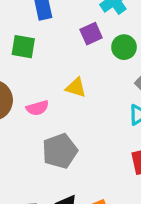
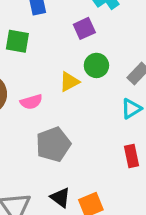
green circle: (124, 47) -> (96, 65), moved
yellow triangle: (76, 87) -> (69, 82), turned -45

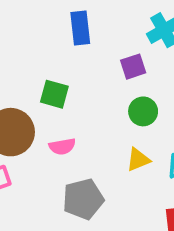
green square: (17, 41) -> (54, 94), moved
yellow triangle: (69, 82) -> (138, 160), moved

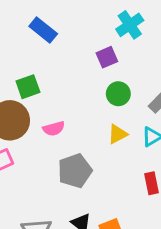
blue rectangle: (80, 28) -> (43, 30), moved, turned -40
green square: (54, 94) -> (28, 87), moved, turned -30

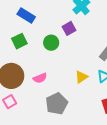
green square: (28, 87) -> (19, 41), moved
green circle: (118, 94) -> (51, 43), moved

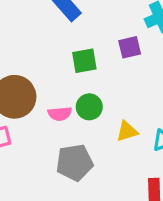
green square: (19, 41) -> (84, 61), moved
green circle: (51, 43) -> (89, 107), moved

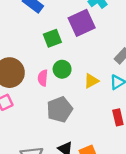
purple square: (130, 47) -> (82, 23), size x1.6
pink semicircle: (60, 114) -> (43, 78), turned 112

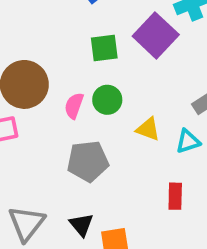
purple square: (82, 23) -> (156, 35), turned -36
yellow triangle: (91, 81) -> (148, 129), turned 35

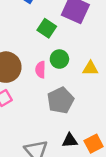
green square: (104, 48) -> (47, 28), turned -30
black triangle: (81, 225) -> (70, 140), turned -35

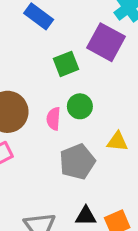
green square: (47, 28) -> (66, 64), turned 30
yellow triangle: (90, 68) -> (117, 142), moved

